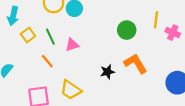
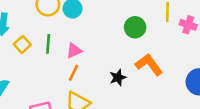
green line: (50, 37) -> (48, 44), turned 35
orange line: (47, 61) -> (73, 73), moved, turned 72

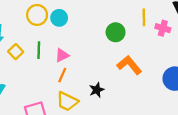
black star: (118, 78) -> (97, 90), moved

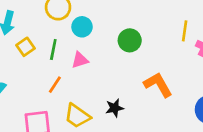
cyan circle: (59, 18) -> (82, 27), moved
green circle: (116, 32) -> (130, 40), moved
orange line: (62, 75) -> (55, 85), moved

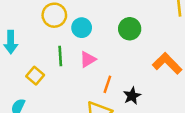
yellow square: (26, 47) -> (35, 76), moved
orange line: (55, 85) -> (107, 84), moved

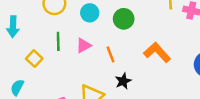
cyan circle: (82, 28) -> (90, 13), moved
orange line: (107, 84) -> (111, 54), moved, turned -42

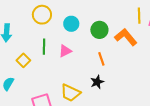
orange L-shape: (157, 52) -> (126, 37), moved
orange line: (111, 54) -> (101, 59), moved

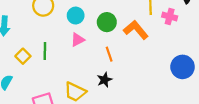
green line: (44, 47) -> (45, 51), moved
pink triangle: (65, 51) -> (78, 40), moved

